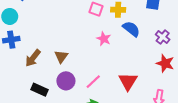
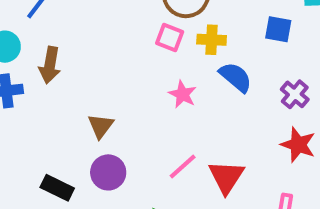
brown arrow: (33, 58) -> (50, 65), moved, turned -30
pink line: (93, 82) -> (183, 166), moved

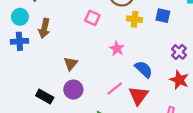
blue square: (278, 29) -> (163, 16), moved
pink square: (170, 37) -> (92, 18), moved
blue semicircle: (236, 77) -> (144, 69), moved

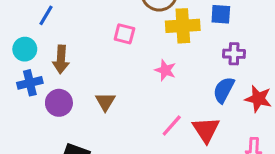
yellow cross: (135, 19) -> (183, 26), size x1.5
purple cross: (179, 52) -> (234, 54), moved, turned -32
blue semicircle: (144, 69) -> (224, 90), moved, turned -96
purple circle: (73, 90) -> (59, 103), moved

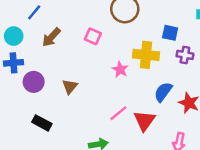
yellow cross: (183, 26) -> (146, 55), moved
purple cross: (234, 54) -> (185, 55), moved
brown arrow: (61, 59) -> (51, 37), moved, turned 30

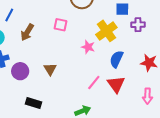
yellow cross: (146, 55) -> (106, 31), turned -30
blue semicircle: (163, 92) -> (116, 59), moved

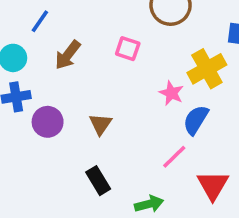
blue semicircle: (116, 59) -> (196, 120), moved
red triangle: (116, 84) -> (213, 185), moved
black rectangle: (34, 103) -> (98, 181), moved, turned 35

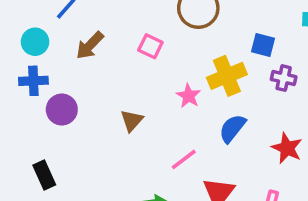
blue semicircle: (196, 120) -> (232, 128), moved
brown triangle: (100, 124) -> (132, 120), moved
black rectangle: (98, 181) -> (44, 175), moved

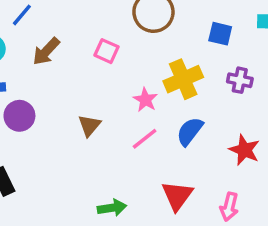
blue square: (263, 45) -> (220, 34), moved
pink line: (184, 159) -> (145, 139), moved

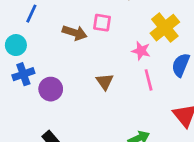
brown arrow: (46, 51) -> (75, 33), moved, turned -100
pink line: (145, 139) -> (149, 80), turned -50

